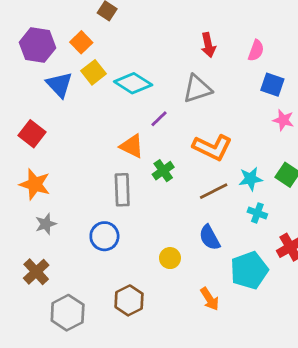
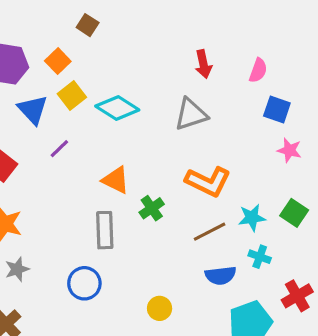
purple line: (159, 119) -> (59, 149), moved
blue semicircle: (210, 238) -> (221, 275), moved, turned -68

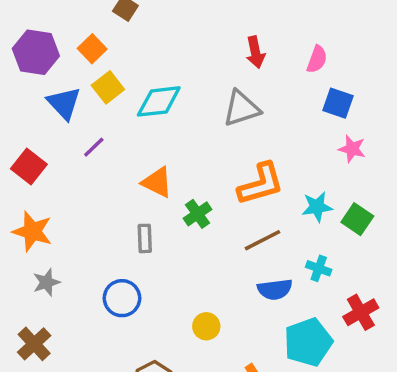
cyan diamond: (117, 108) -> (159, 101), turned -39
orange L-shape: (208, 182) -> (261, 184), turned -42
cyan star: (252, 218) -> (317, 207), moved
gray rectangle: (105, 230) -> (145, 238), size x0.7

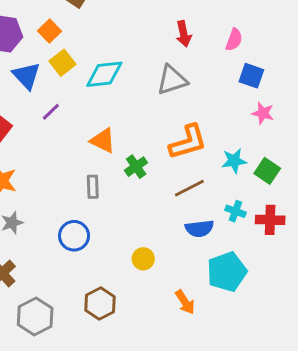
red cross: (361, 312) -> (270, 220), moved, turned 32

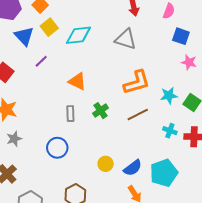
gray triangle: (172, 80) -> (126, 39), turned 35
green cross: (136, 167) -> (101, 111), moved
blue semicircle: (199, 229) -> (133, 168), moved, turned -30

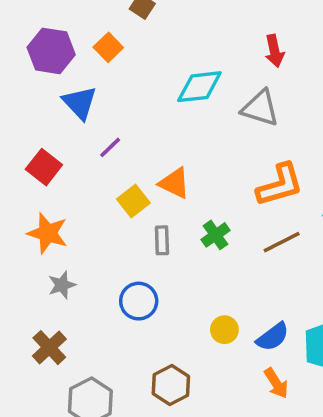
yellow square: (49, 27) -> (133, 201), moved
cyan diamond: (78, 35) -> (199, 87), moved

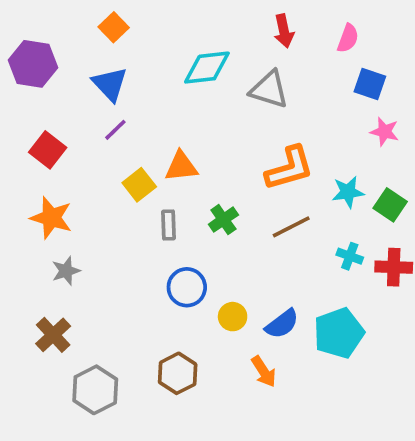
purple hexagon: (51, 51) -> (33, 64), moved
blue triangle: (80, 103) -> (110, 84), moved
orange triangle: (174, 183) -> (181, 166), turned -32
blue circle: (139, 301) -> (187, 287), moved
orange arrow: (276, 383) -> (264, 372), moved

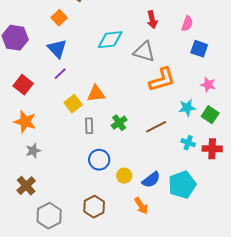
pink star: (385, 132) -> (208, 85), moved
orange L-shape: (289, 168) -> (162, 80), moved

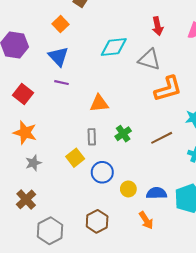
purple line: (60, 74) -> (62, 83), turned 56
yellow square: (73, 104) -> (75, 158), moved
blue semicircle: (151, 180) -> (157, 193), turned -144

